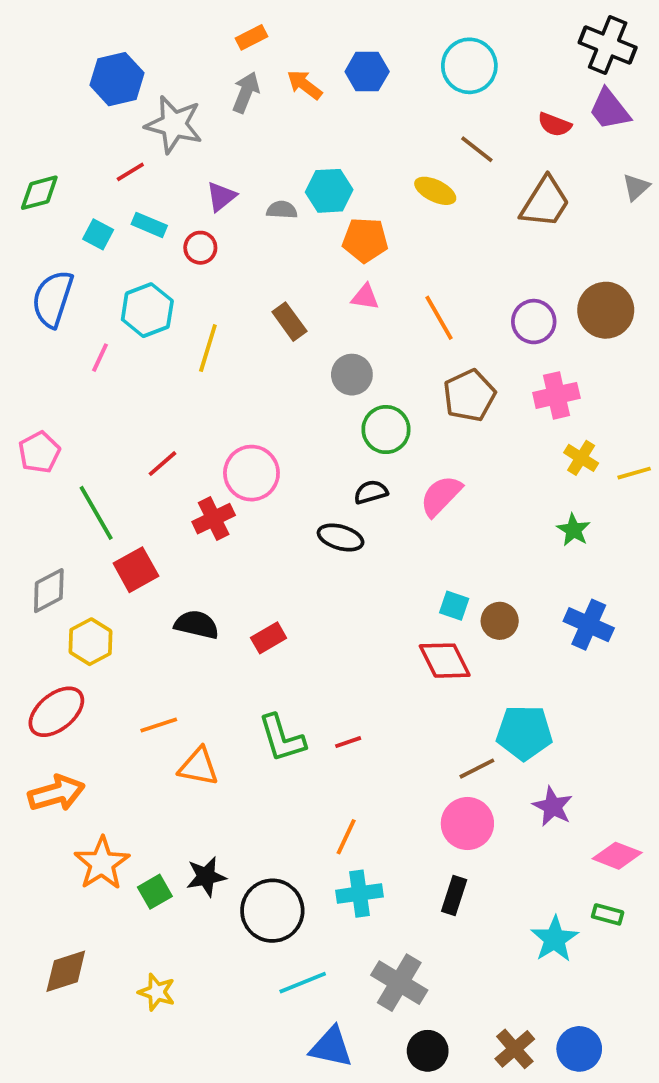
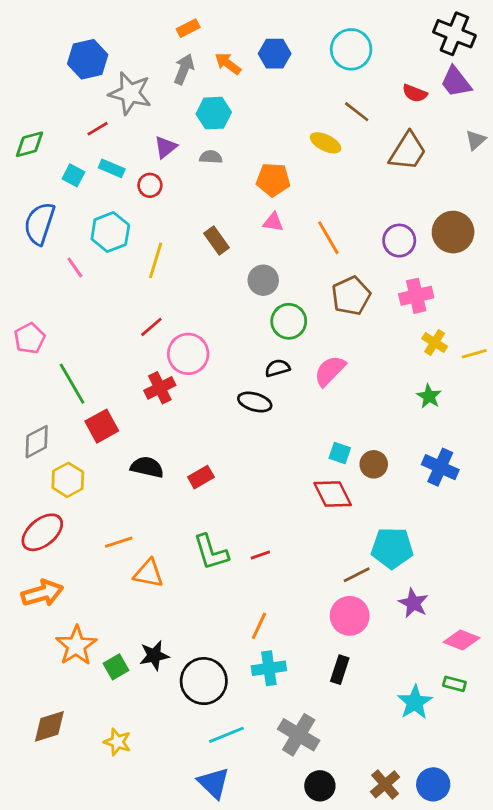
cyan hexagon: (329, 191) -> (214, 113), moved
pink line: (100, 358) -> (75, 267), turned -60
red line: (162, 464) -> (151, 327), moved
blue triangle: (331, 1047) -> (214, 783), moved, turned 32

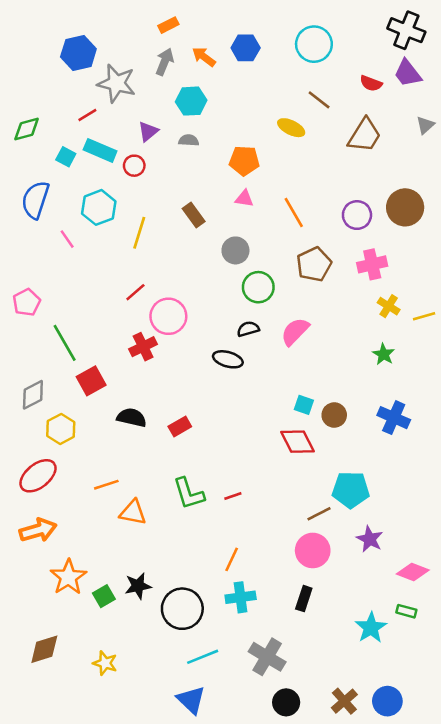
cyan rectangle: (112, 168) -> (100, 150), size x1.4

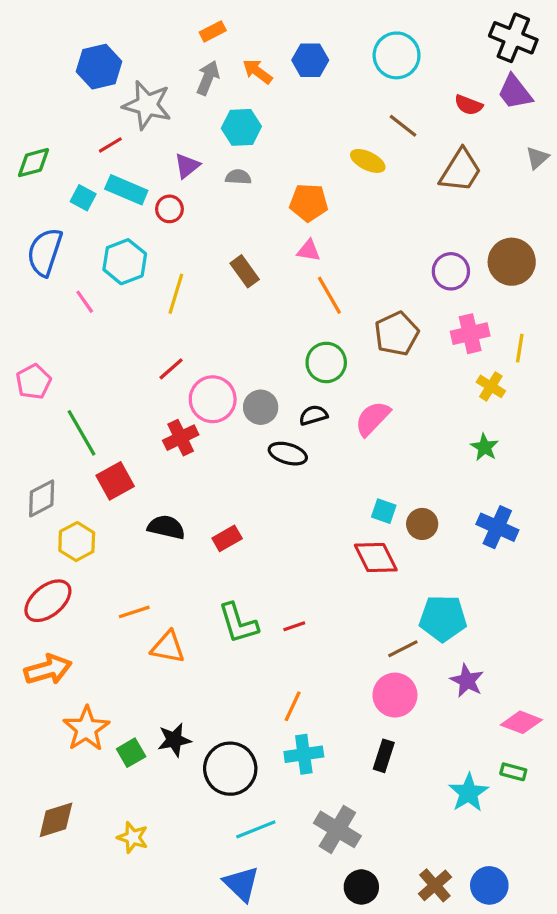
orange line: (294, 212) -> (329, 295), moved
gray circle: (235, 250) -> (261, 407), moved
yellow line: (424, 316) -> (520, 348), moved, turned -65

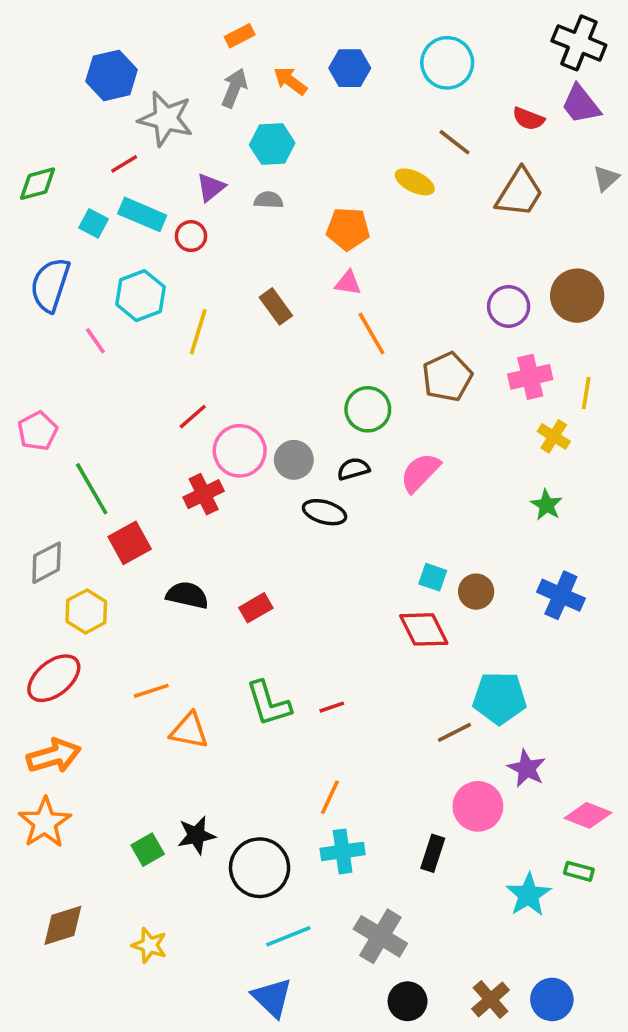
pink circle: (395, 695) -> (478, 806), moved
orange star: (86, 729) -> (45, 823), moved

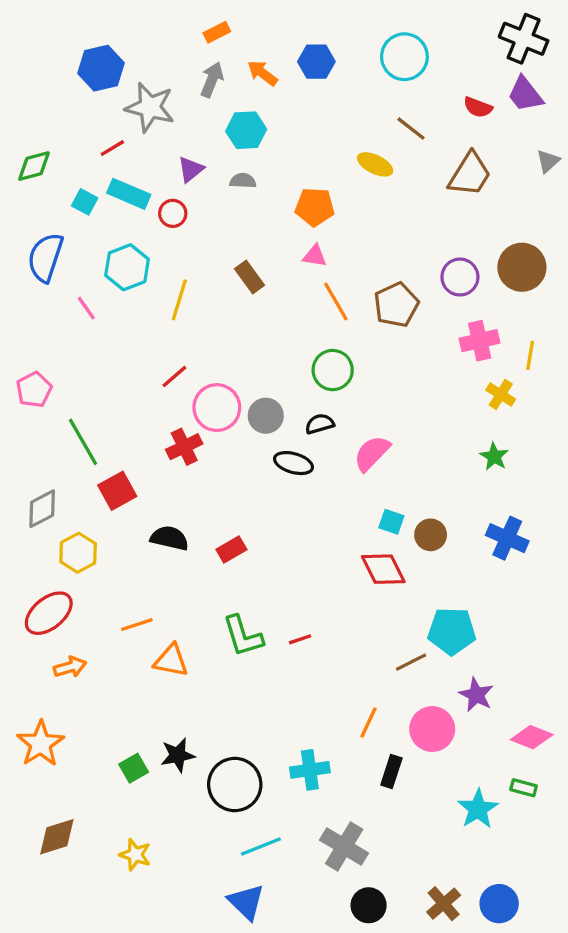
brown pentagon: (447, 377) -> (396, 305), moved
pink semicircle: (420, 472) -> (372, 453), moved
orange arrow: (54, 756) -> (70, 667), moved, size x0.7
orange line: (330, 797) -> (369, 722), moved

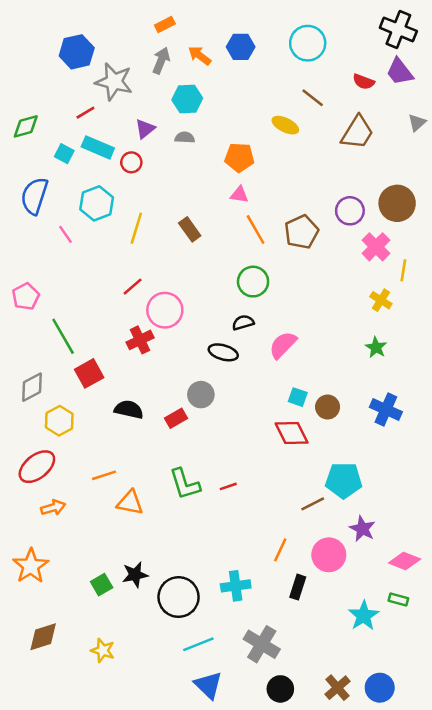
brown rectangle: (249, 277) -> (190, 229), moved
pink cross: (480, 341) -> (376, 247), moved, turned -32
gray circle: (266, 416) -> (201, 395), moved
blue triangle: (246, 902) -> (208, 685), moved

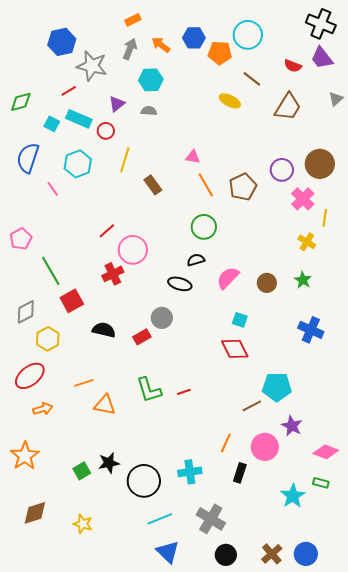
orange pentagon: (239, 157) -> (220, 53), moved
yellow line: (136, 228) -> (125, 160), moved
brown circle: (328, 407) -> (267, 283), moved

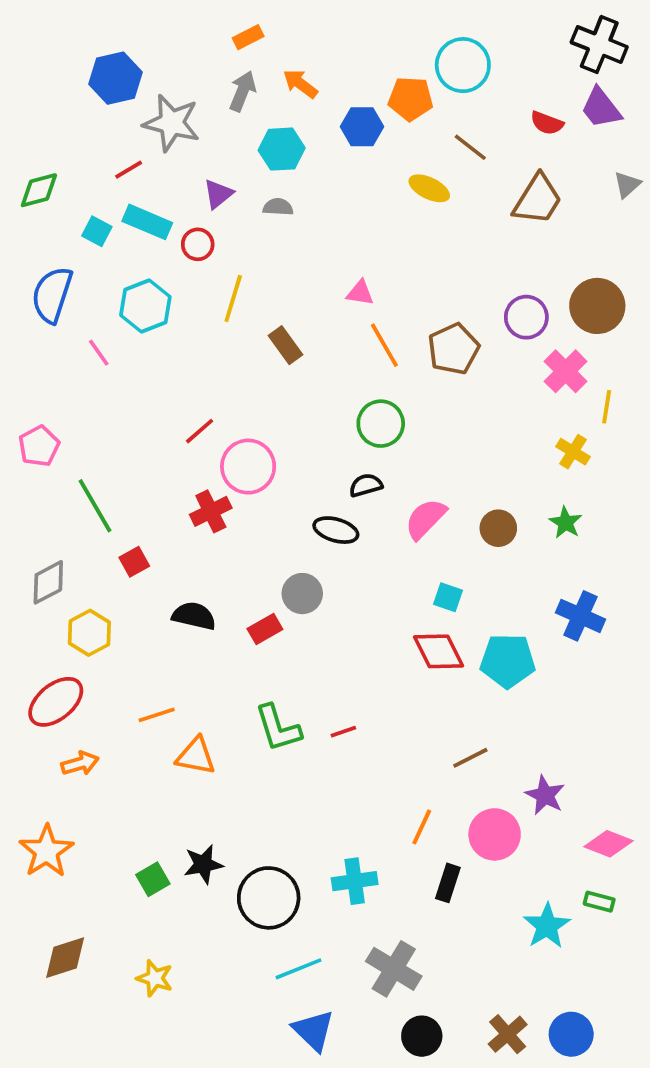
blue hexagon: (194, 38) -> (362, 127), moved
red square: (72, 301) -> (134, 562), size x0.7
cyan pentagon: (277, 387) -> (508, 661), moved

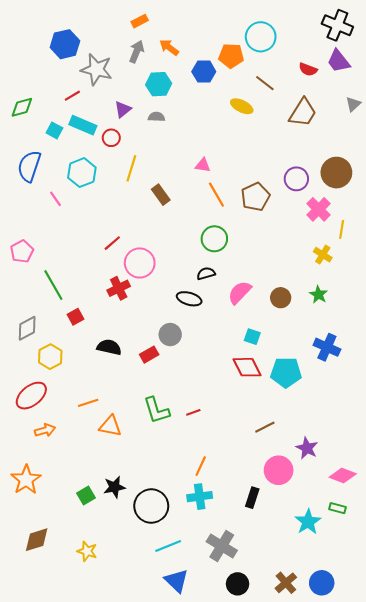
orange line: (422, 827) -> (201, 466), moved

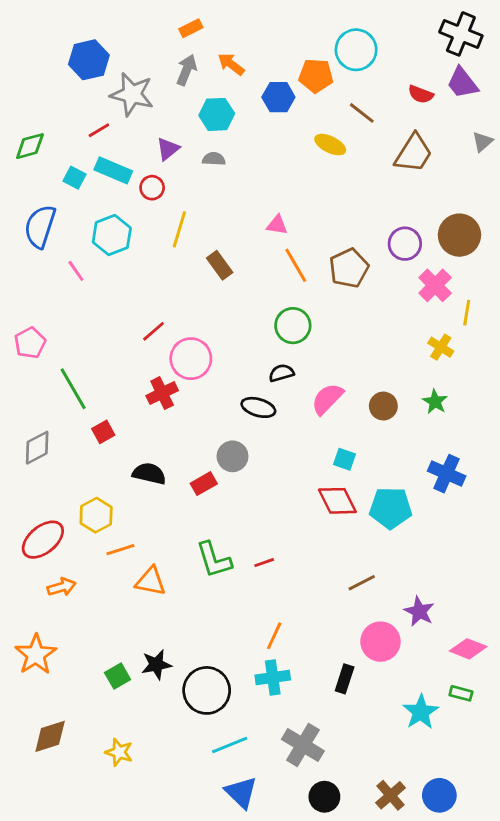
yellow hexagon: (50, 357) -> (96, 515), moved

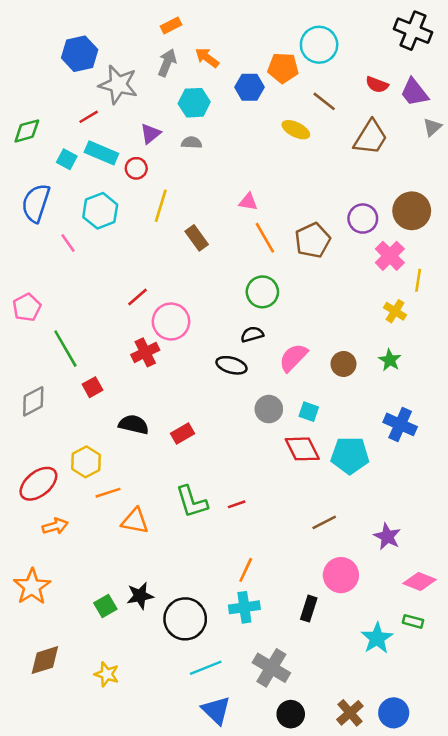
purple trapezoid: (462, 83) -> (414, 92), moved
gray circle: (233, 456) -> (269, 409), moved
purple star: (419, 611) -> (387, 536), moved

